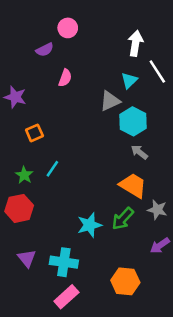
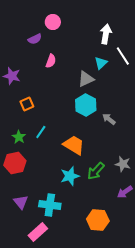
cyan hexagon: (133, 121) -> (86, 105), moved
orange trapezoid: (133, 185) -> (74, 145), moved
pink rectangle: (66, 297) -> (38, 232), moved

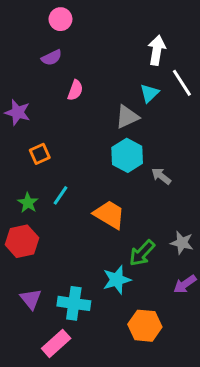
pink circle: (53, 22) -> (60, 19), moved
cyan star: (70, 176) -> (117, 280), moved

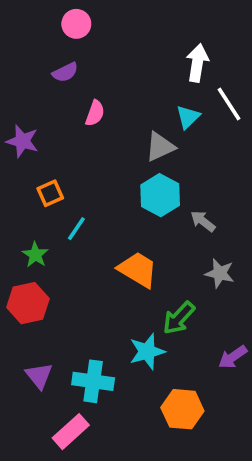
cyan line: (60, 195) -> (76, 229), moved
gray star: (182, 243) -> (220, 273), moved

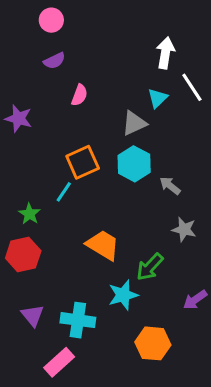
pink circle: (76, 24) -> (51, 20), moved
orange square: (50, 193) -> (83, 162), moved, size x1.5
orange trapezoid: (138, 270) -> (103, 245), moved

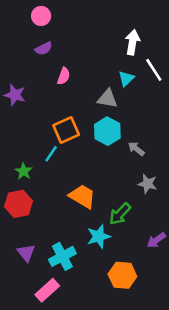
gray triangle: (134, 123) -> (107, 99), turned 35
cyan cross: (78, 320) -> (62, 256), turned -36

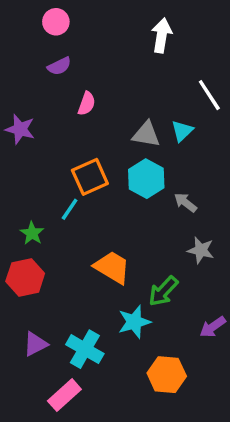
white arrow: (132, 42) -> (162, 35), moved
cyan triangle: (126, 79) -> (182, 131), moved
purple triangle: (26, 253) -> (35, 344), turned 42
cyan cross: (62, 256) -> (85, 349), turned -32

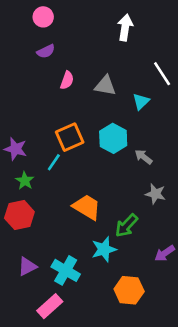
purple star: (20, 129) -> (15, 149), moved
gray triangle: (146, 134) -> (105, 86), moved

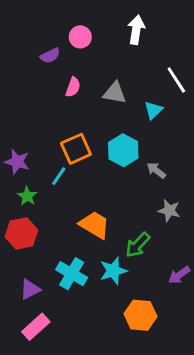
pink circle: (43, 17) -> (80, 37), moved
cyan cross: (66, 270) -> (72, 274), moved
pink rectangle: (50, 306) -> (36, 327), moved

